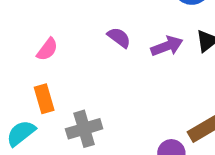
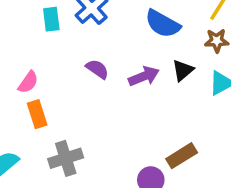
orange rectangle: (44, 99) -> (37, 114), moved

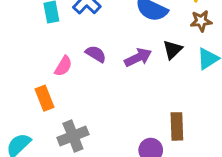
pink semicircle: (28, 82) -> (63, 66), moved
brown rectangle: (182, 156) -> (177, 126), turned -56

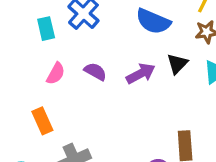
pink semicircle: (63, 66) -> (56, 74), moved

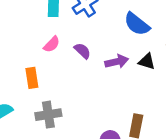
black triangle: (177, 64) -> (147, 61), turned 48

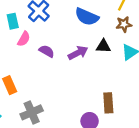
pink semicircle: (52, 44) -> (24, 39), moved

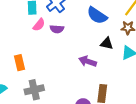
purple semicircle: (47, 51) -> (57, 29), moved, turned 144
purple arrow: (78, 53) -> (88, 61), moved, turned -144

